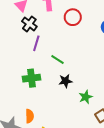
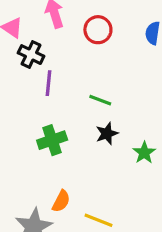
green line: (58, 59) -> (100, 100), moved
orange semicircle: (30, 116) -> (61, 201), turned 40

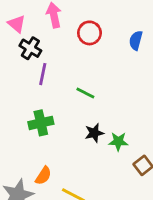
black star: (107, 134) -> (94, 133), moved
green star: (144, 153) -> (118, 142), turned 30

